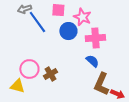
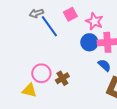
pink square: (58, 10) -> (70, 14), turned -32
blue circle: (68, 31) -> (89, 42), moved

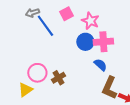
yellow triangle: (29, 90) -> (25, 90), turned -49

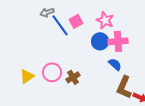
pink square: (66, 14) -> (76, 21), moved
yellow triangle: (25, 90) -> (27, 76), moved

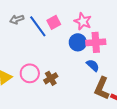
gray arrow: (47, 12) -> (17, 19), moved

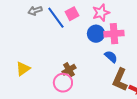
pink star: (83, 21) -> (101, 13), turned 30
pink circle: (30, 73) -> (63, 83), moved

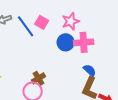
pink square: (72, 14) -> (42, 22), turned -32
blue semicircle: (111, 57) -> (90, 70), moved

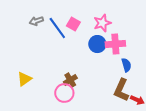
blue semicircle: (90, 70) -> (126, 65), moved, turned 32

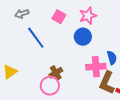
blue line: (57, 28) -> (36, 38), moved
pink cross: (115, 44) -> (96, 67), moved

